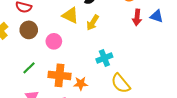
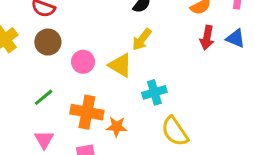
yellow triangle: (70, 15) -> (120, 65), moved

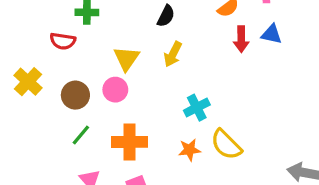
brown circle: (48, 42) -> (75, 95), moved
yellow triangle: (120, 65) -> (126, 58), moved, turned 45
orange star: (117, 127) -> (189, 150), moved

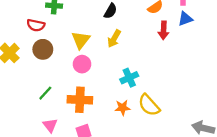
blue triangle: (271, 34) -> (185, 19), moved, turned -35
pink circle: (115, 90) -> (82, 64), moved
brown circle: (75, 95) -> (43, 49), moved

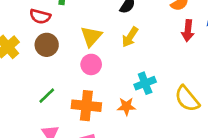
yellow semicircle: (149, 105) -> (187, 99), moved
orange star: (122, 108) -> (126, 106), moved

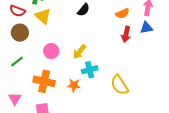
yellow triangle: (91, 36) -> (43, 16), moved, turned -36
yellow arrow: (130, 37) -> (79, 52), moved
green line: (47, 96) -> (17, 62), moved

